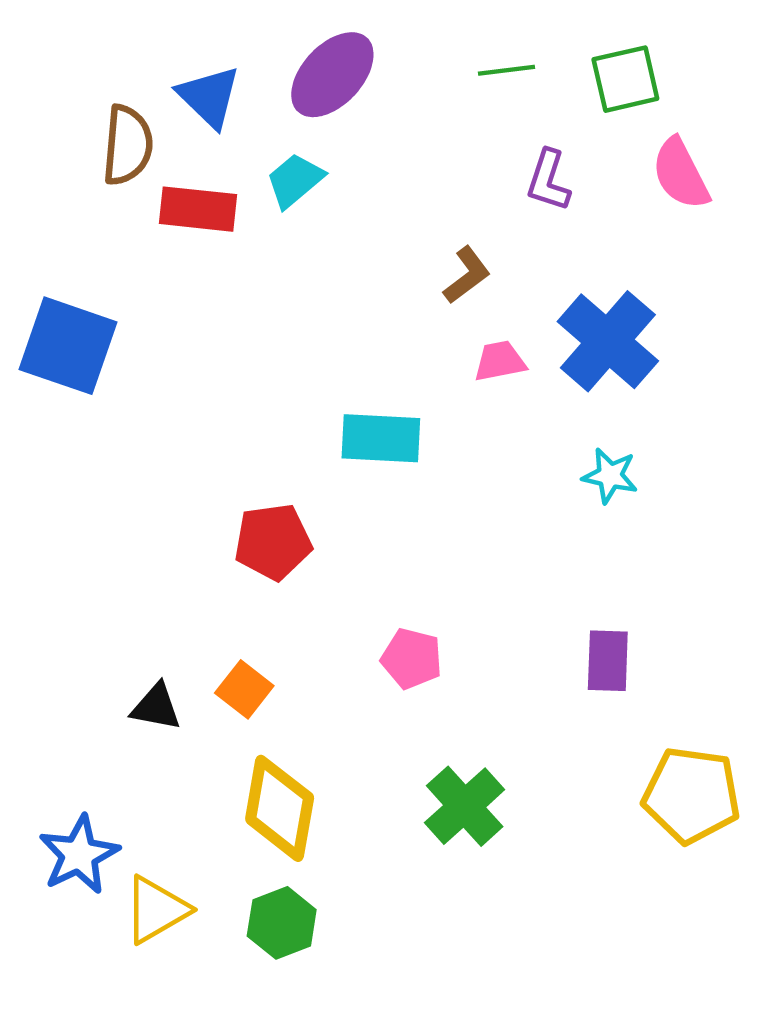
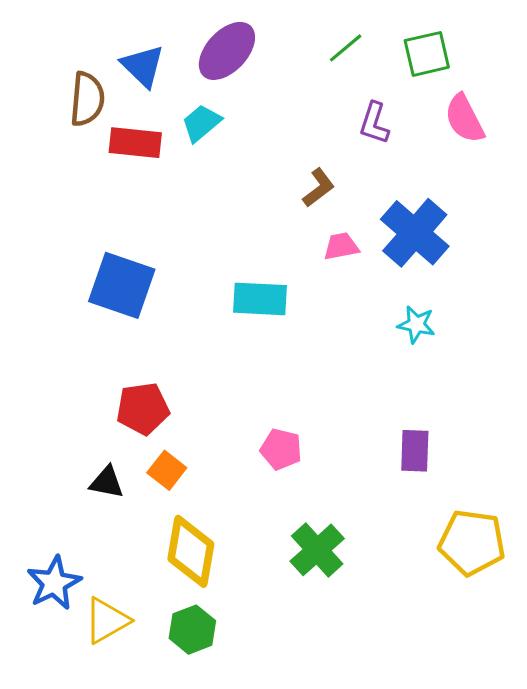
green line: (506, 70) -> (346, 48), turned -33
blue square: (68, 346) -> (122, 285), moved
red pentagon: (273, 542) -> (143, 409), moved

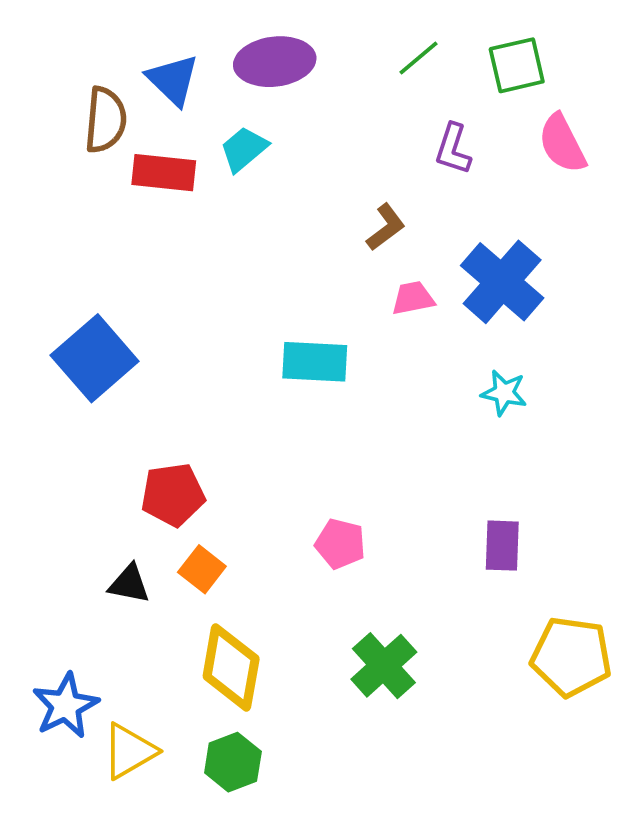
purple ellipse: (227, 51) -> (275, 62), turned 40
blue square: (122, 285) -> (95, 358), moved, turned 30

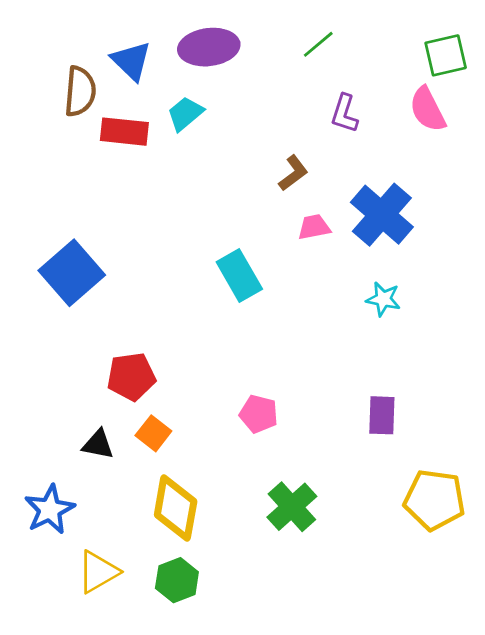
green square: (517, 65) -> (446, 55), moved
cyan rectangle: (315, 362) -> (239, 276), turned 57
blue star: (66, 706) -> (50, 510), moved

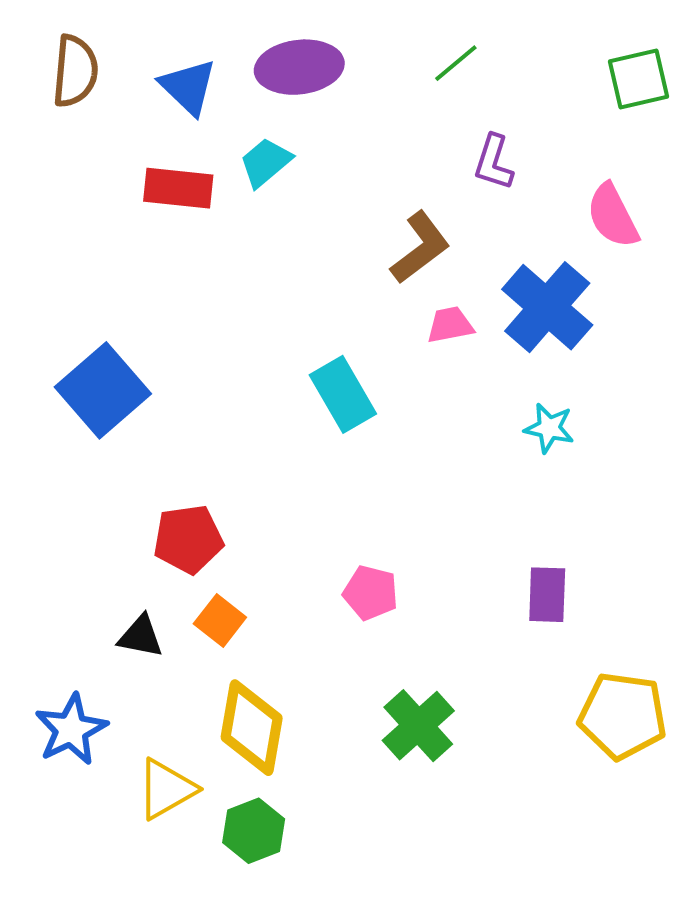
brown semicircle: (80, 91) -> (75, 71), moved
pink semicircle: (428, 109) -> (613, 216), moved
brown L-shape: (293, 173) -> (420, 248), size x1.4
yellow triangle: (98, 572) -> (166, 789), moved

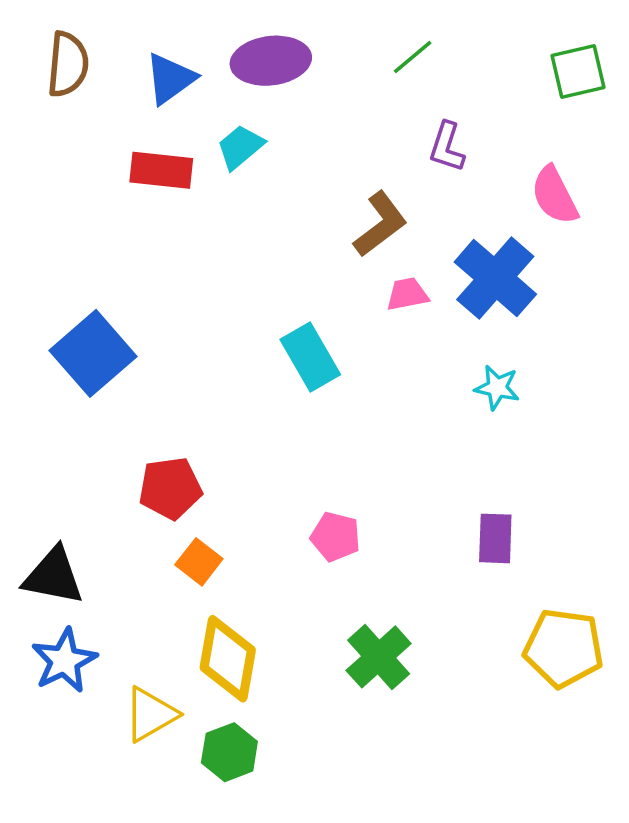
blue triangle: (188, 87) -> (170, 79), turned 40
black triangle: (141, 636) -> (53, 576), moved, size x1.5

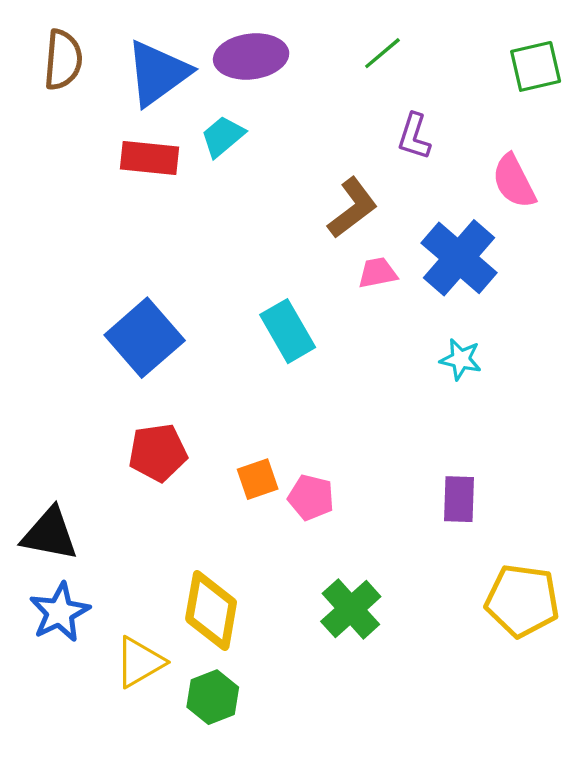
blue triangle: (170, 79) -> (158, 73), size x1.4
blue square: (93, 353) -> (145, 338), moved
orange square: (199, 562) -> (258, 479), moved, turned 33

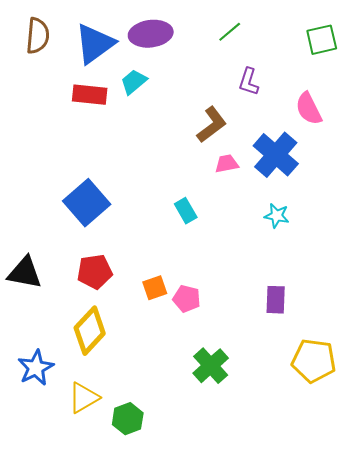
cyan rectangle: (288, 331) -> (186, 211), moved, size x0.7
black triangle: (50, 534) -> (25, 273), moved
yellow diamond: (211, 611) -> (90, 331), moved, turned 33

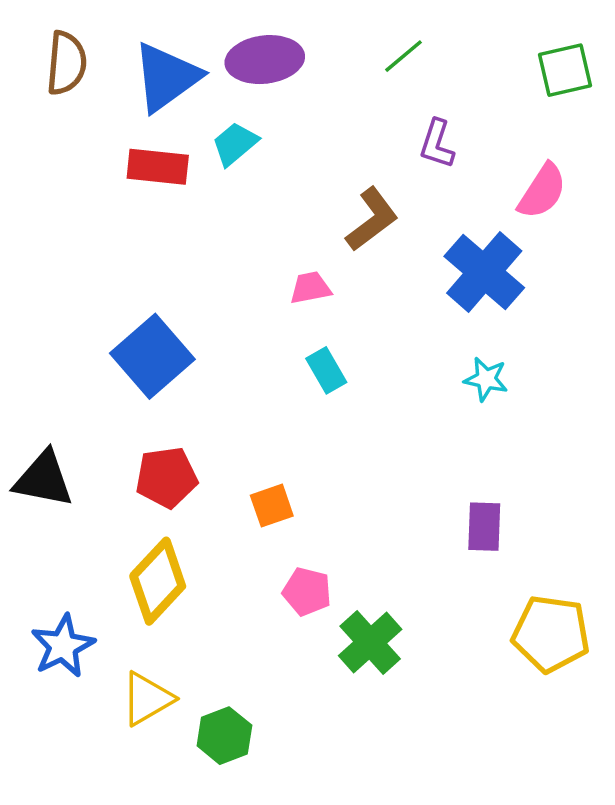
pink semicircle: (309, 109) -> (542, 191), turned -120
pink trapezoid: (227, 164) -> (310, 288), moved
pink pentagon: (187, 299) -> (307, 592), moved

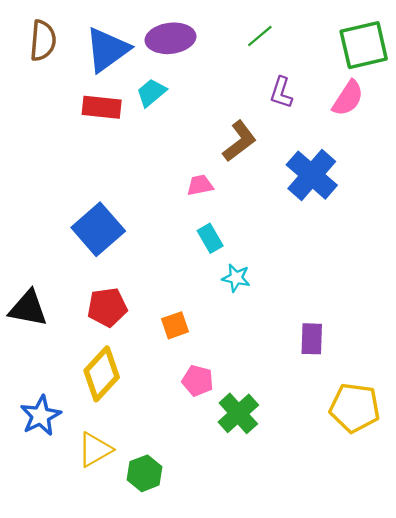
green square: (565, 70) -> (364, 45), size x1.4
pink semicircle: (542, 191) -> (348, 98), moved
cyan star: (486, 379) -> (236, 278), moved

